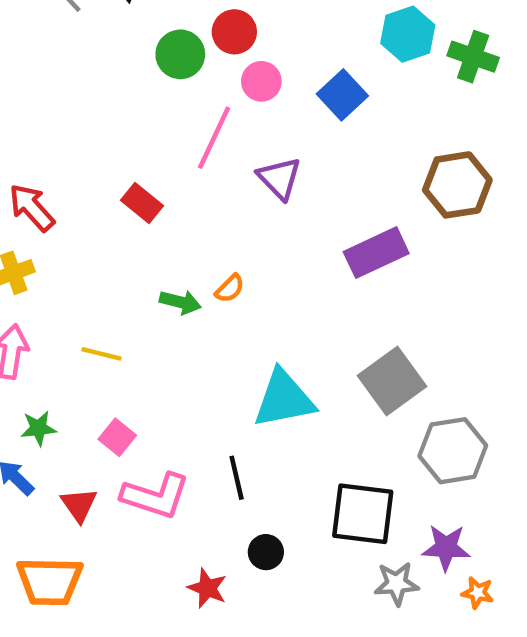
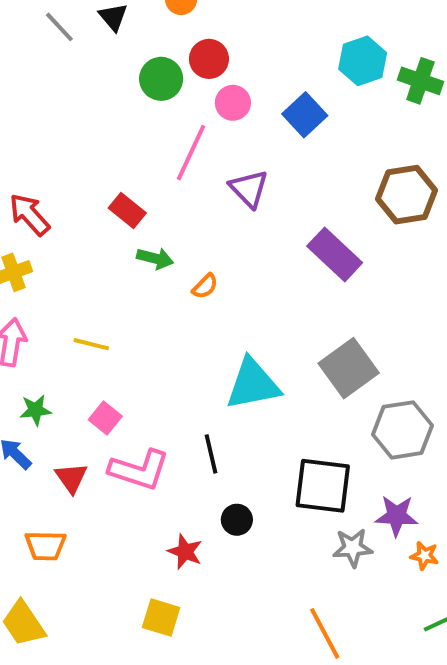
purple rectangle: (376, 253) -> (335, 254), turned 68
green arrow: (180, 302) -> (155, 258), moved
orange trapezoid: (50, 581) -> (45, 546), size x0.7

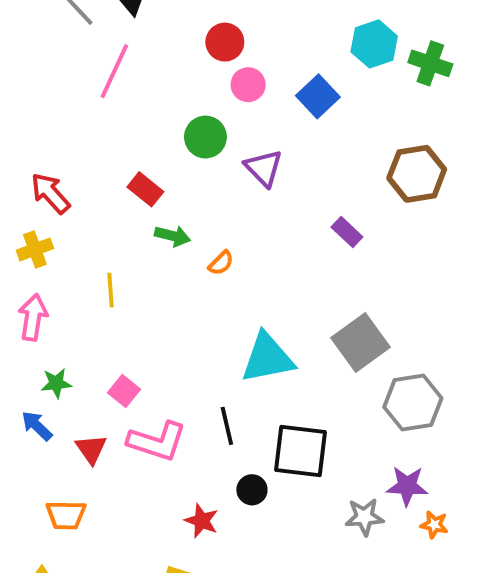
green circle: (161, 79) -> (205, 137), moved
pink line: (191, 153) -> (114, 71), moved
purple rectangle: (335, 254) -> (347, 232), size x0.6
yellow line: (91, 344) -> (110, 290), moved, turned 72
black square: (323, 486) -> (300, 451), moved

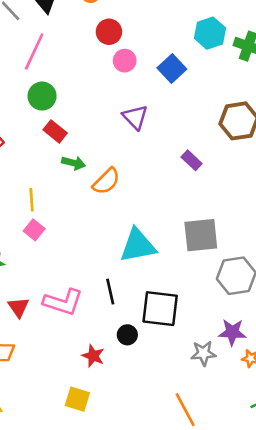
green circle: (205, 137) -> (42, 96), moved
orange semicircle: (221, 263) -> (106, 181), size x1.6
gray square: (361, 342) -> (201, 235), turned 30
pink square: (124, 391) -> (34, 230), moved

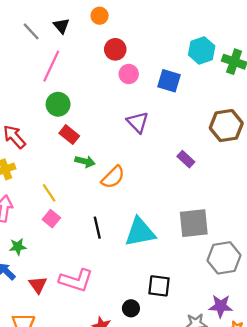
blue square: (172, 68) -> (169, 81), turned -30
yellow line: (32, 200) -> (49, 193), turned -30
black line: (110, 292) -> (97, 228), moved
black square: (160, 309) -> (159, 286), size x0.7

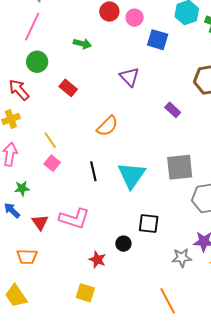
pink line: (51, 66) -> (32, 27), moved
pink circle: (129, 74) -> (135, 18), moved
green circle: (58, 104) -> (37, 62), moved
green arrow: (85, 161) -> (82, 44), moved
cyan triangle: (140, 232) -> (132, 175), turned -44

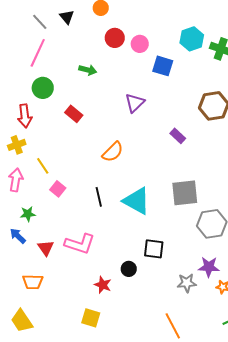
purple triangle: (129, 77) -> (135, 103), turned 30
red arrow: (19, 90) -> (25, 116), turned -145
yellow line: (50, 140) -> (43, 166), moved
cyan triangle: (132, 175) -> (137, 201), turned -36

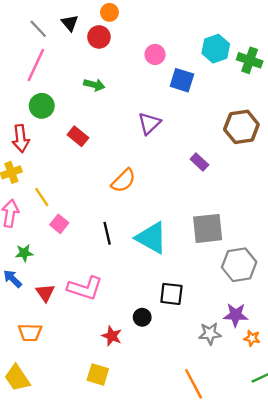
red circle: (115, 38) -> (99, 37), moved

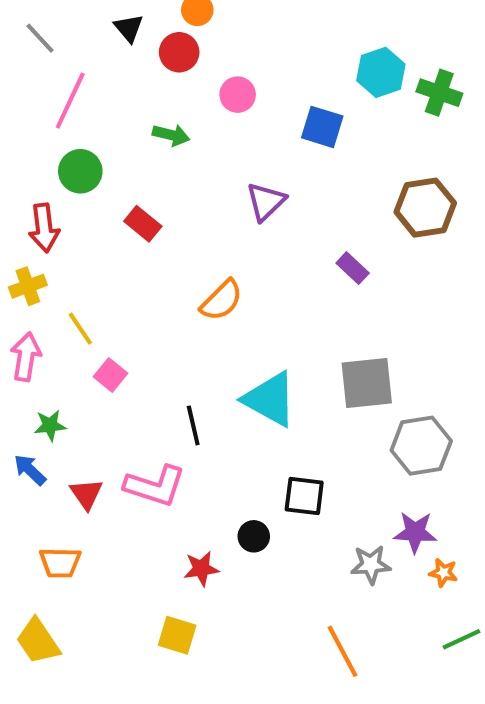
gray line: (38, 29) -> (40, 38), moved
pink circle: (155, 54) -> (238, 95), moved
black line: (107, 233) -> (193, 425), moved
red star: (112, 336) -> (201, 569), turned -30

